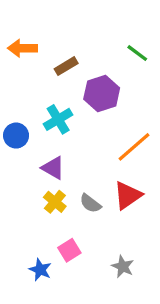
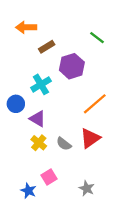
orange arrow: (22, 48) -> (26, 27), moved
blue circle: (16, 136) -> (16, 104), moved

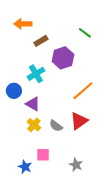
pink square: (49, 177) -> (43, 155), turned 32

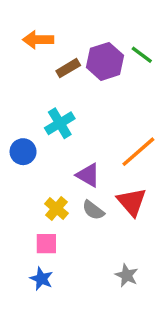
purple hexagon: (63, 58) -> (105, 61), moved
purple triangle: (33, 104) -> (88, 175), moved
red triangle: (79, 121) -> (132, 202), turned -36
pink square: (43, 155) -> (46, 244), moved

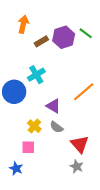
orange arrow: (38, 40) -> (23, 24), turned 102
blue circle: (23, 152) -> (14, 92), size x1.5
red triangle: (132, 202) -> (80, 144), moved
blue star: (41, 279) -> (16, 168), moved

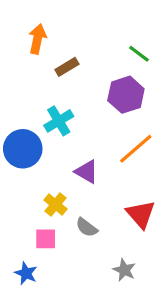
purple hexagon: (64, 37) -> (126, 95), moved
gray semicircle: (56, 127) -> (87, 227), moved
red triangle: (80, 144) -> (141, 214), moved

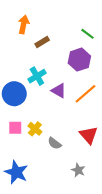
purple triangle: (87, 172) -> (59, 91), moved
pink square: (46, 239) -> (15, 128), moved
blue star: (26, 273) -> (16, 172), size x1.6

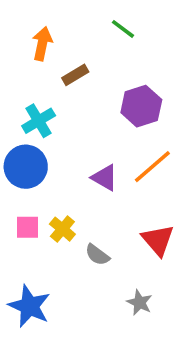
green line: (88, 34) -> (123, 29), moved
cyan cross: (37, 76) -> (39, 121), moved
purple triangle: (59, 91) -> (105, 178), moved

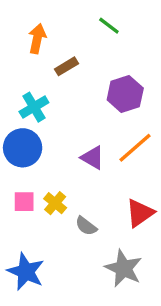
red triangle: (158, 240) -> (140, 213), turned 36
gray star: (139, 302) -> (124, 268), size x1.6

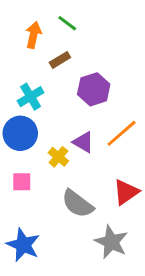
green line: (109, 26) -> (67, 23), moved
purple hexagon: (125, 94) -> (94, 89), moved
yellow cross: (55, 203) -> (58, 157), moved
gray semicircle: (86, 226) -> (78, 204), size x1.6

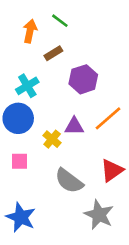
purple triangle: (83, 142) -> (74, 126), turned -30

